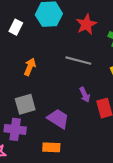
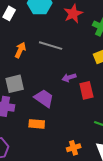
gray line: (78, 61) -> (51, 46), moved
purple arrow: (85, 95) -> (69, 77), turned 96

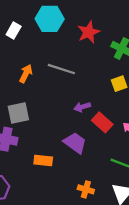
red rectangle: (86, 90) -> (102, 122), turned -36
purple trapezoid: (44, 98) -> (75, 143), moved
orange cross: (74, 148) -> (86, 189), turned 32

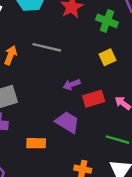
red rectangle: (102, 122) -> (94, 99), turned -54

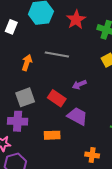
red rectangle: (94, 99) -> (57, 98), moved, turned 54

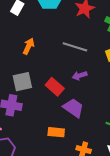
gray line: (57, 54) -> (75, 47), moved
orange rectangle: (52, 135) -> (56, 132), moved

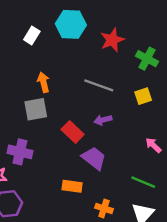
orange arrow: (29, 46) -> (43, 82), turned -42
gray square: (22, 82) -> (36, 109), moved

